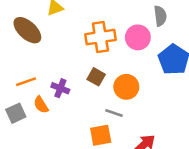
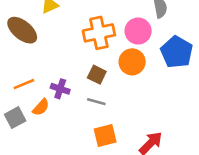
orange circle: (126, 87) -> (132, 62), moved
orange semicircle: (41, 105) -> (41, 107), turned -102
gray line: (114, 113) -> (96, 102), moved

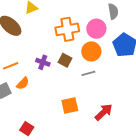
purple cross: (60, 89) -> (43, 62), moved
gray line: (96, 102) -> (88, 73), moved, turned -32

